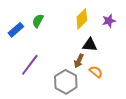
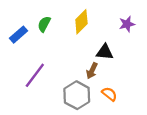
yellow diamond: (82, 19) -> (81, 22), moved
orange semicircle: (96, 72) -> (109, 94), moved

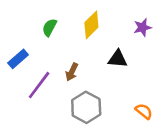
blue rectangle: (18, 35) -> (18, 59), moved
brown arrow: (92, 71) -> (72, 72), moved
orange semicircle: (109, 94) -> (144, 111), moved

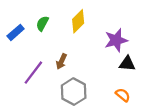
purple star: (142, 27) -> (116, 40), moved, size x1.5
blue rectangle: (18, 59) -> (16, 32), moved
black triangle: (118, 59) -> (127, 64), moved

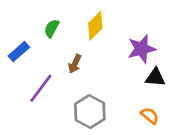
blue rectangle: (16, 32) -> (19, 52), moved
brown arrow: (61, 61) -> (75, 64), moved

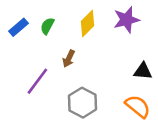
purple star: (142, 49) -> (126, 20), moved
blue rectangle: (19, 52) -> (18, 27), moved
orange semicircle: (150, 116) -> (138, 106), size x1.5

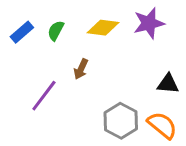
yellow diamond: (88, 23) -> (103, 28), turned 52
gray hexagon: (83, 103) -> (121, 121), moved

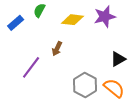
green semicircle: (56, 31) -> (39, 10), moved
black triangle: (168, 84) -> (118, 59), turned -35

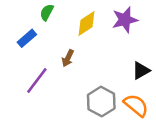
yellow diamond: (73, 20) -> (86, 23), turned -40
blue rectangle: (16, 23) -> (27, 38), moved

